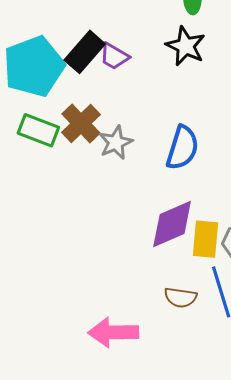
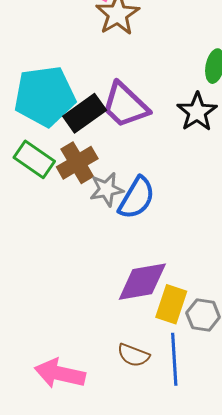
black rectangle: (85, 52) -> (85, 113), moved
purple trapezoid: (114, 56) -> (125, 105), size x1.6
blue semicircle: (182, 148) -> (137, 198), moved

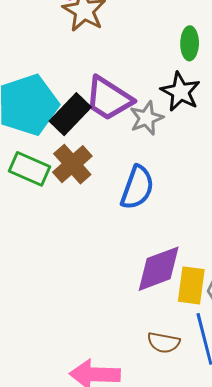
gray star: (107, 189) -> (147, 118), moved

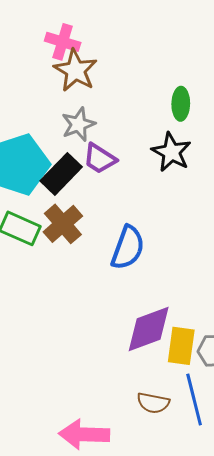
purple trapezoid: (109, 99) -> (100, 159), size x0.7
gray star: (147, 118) -> (78, 124), moved

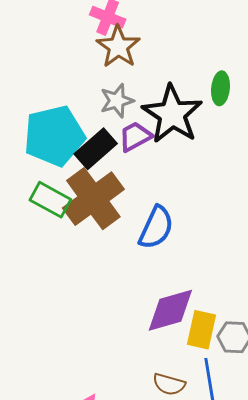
black star: (171, 152) -> (172, 114), moved, size x1.5
purple trapezoid: (100, 159) -> (135, 136), turned 114
brown cross: (63, 224) -> (93, 199), size x1.5

